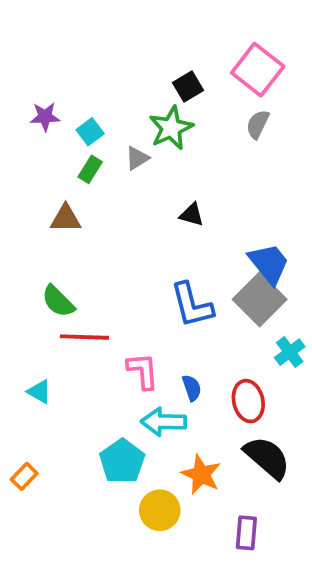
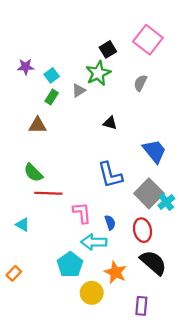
gray semicircle: (258, 124) -> (140, 83), moved
gray square: (260, 299) -> (149, 193), moved

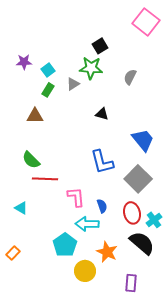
pink square: (148, 40) -> (146, 22), moved
green star: (98, 73) -> (91, 68), turned 30
cyan cross: (166, 202) -> (154, 220), moved

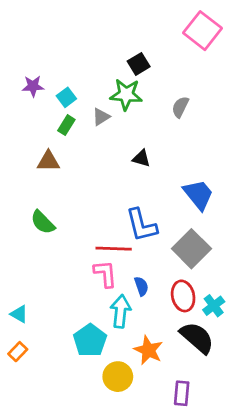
red line: (45, 179) -> (114, 249), moved
cyan triangle: (21, 208) -> (19, 314), moved
cyan arrow: (87, 224) -> (121, 311), turned 95

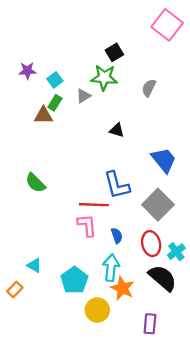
brown triangle: (48, 161) -> (43, 115), moved
cyan arrow: (121, 311) -> (111, 268), moved
cyan triangle: (19, 314) -> (34, 265), moved

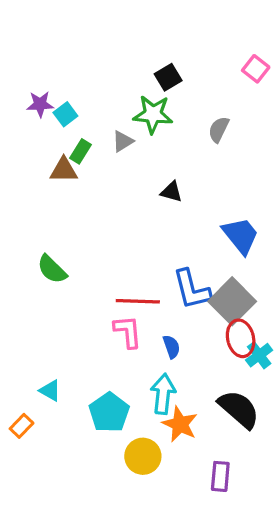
pink square: (167, 25) -> (256, 69), moved, size x0.6
cyan square: (55, 80) -> (65, 114), moved
blue L-shape: (117, 185) -> (192, 289), moved
red ellipse: (151, 244) -> (241, 338), moved
cyan cross: (176, 252) -> (259, 355), moved

